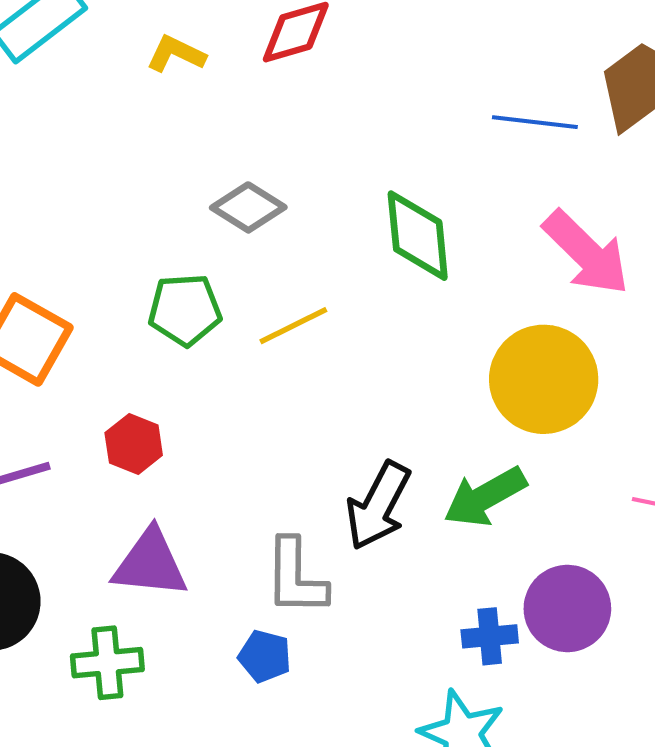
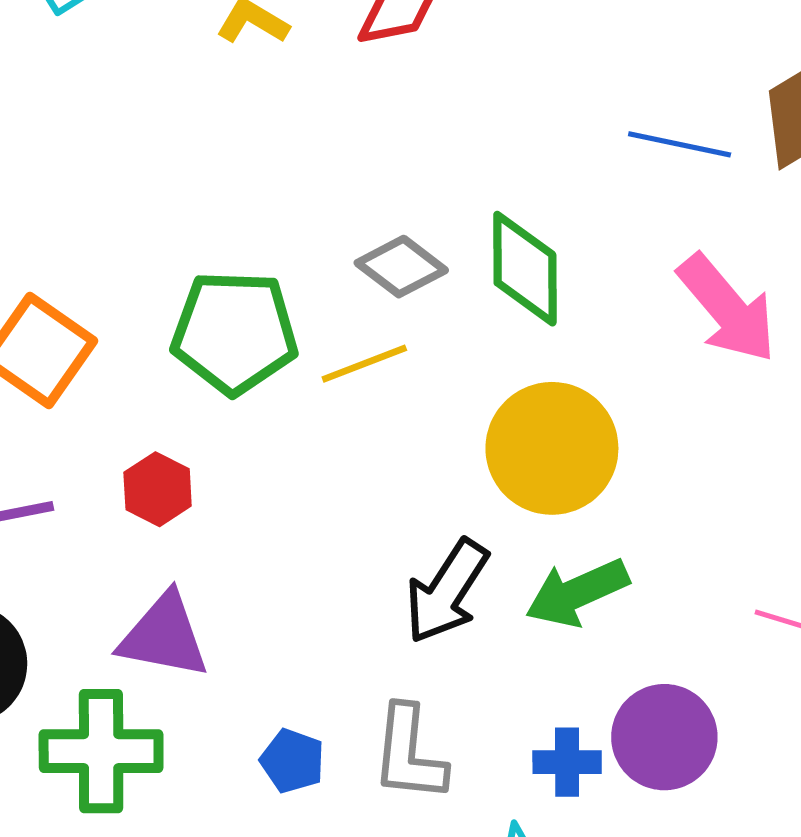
gray diamond: (248, 207) -> (401, 267), moved
green pentagon: (185, 310) -> (235, 332), size x1.4
yellow circle: (544, 379) -> (552, 448), moved
gray L-shape: (296, 577) -> (409, 754), moved
green cross: (107, 663) -> (101, 751), size x1.4

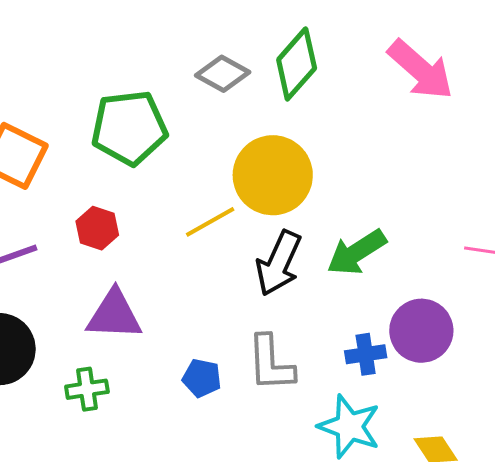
green diamond: (525, 269) -> (297, 64), turned 50
yellow line: (364, 364) -> (210, 222), moved
yellow circle: (552, 448) -> (273, 175), moved
green cross: (101, 751) -> (87, 389), size x0.6

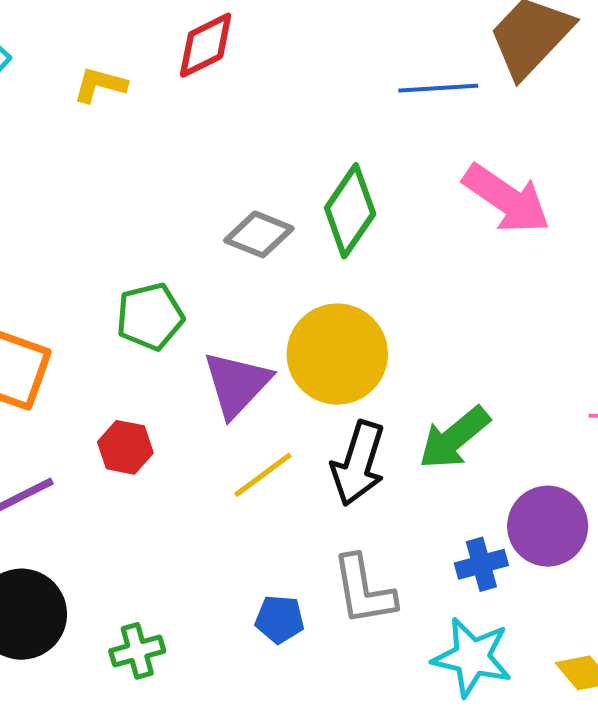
green pentagon: (129, 128) -> (150, 317), size x0.7
yellow line: (210, 222) -> (263, 475), moved
purple triangle: (114, 315) -> (237, 384), moved, turned -42

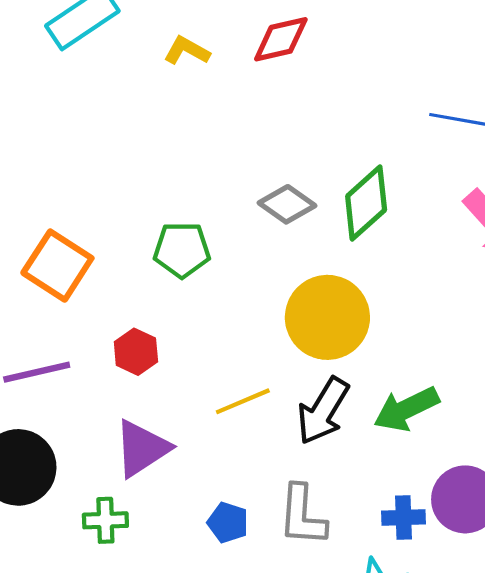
purple triangle: (237, 384) -> (142, 448), moved

